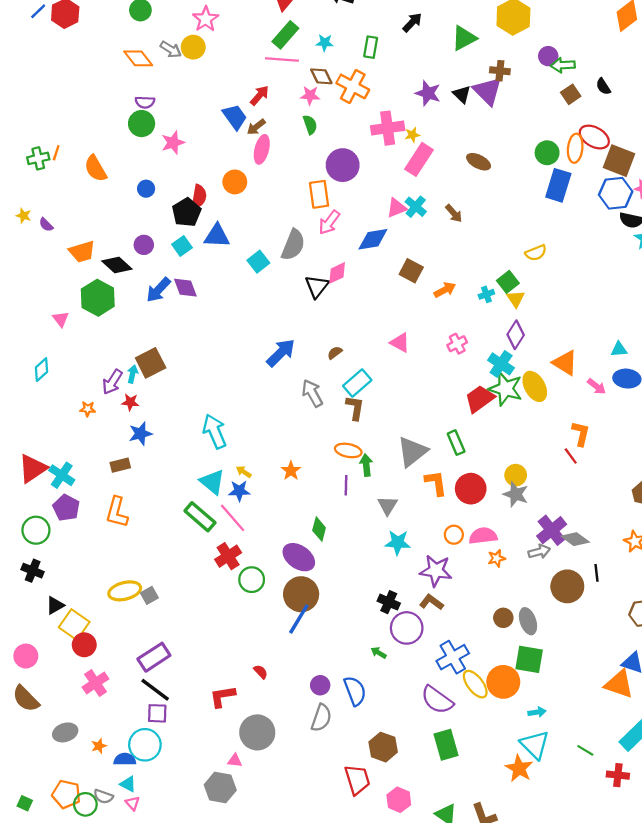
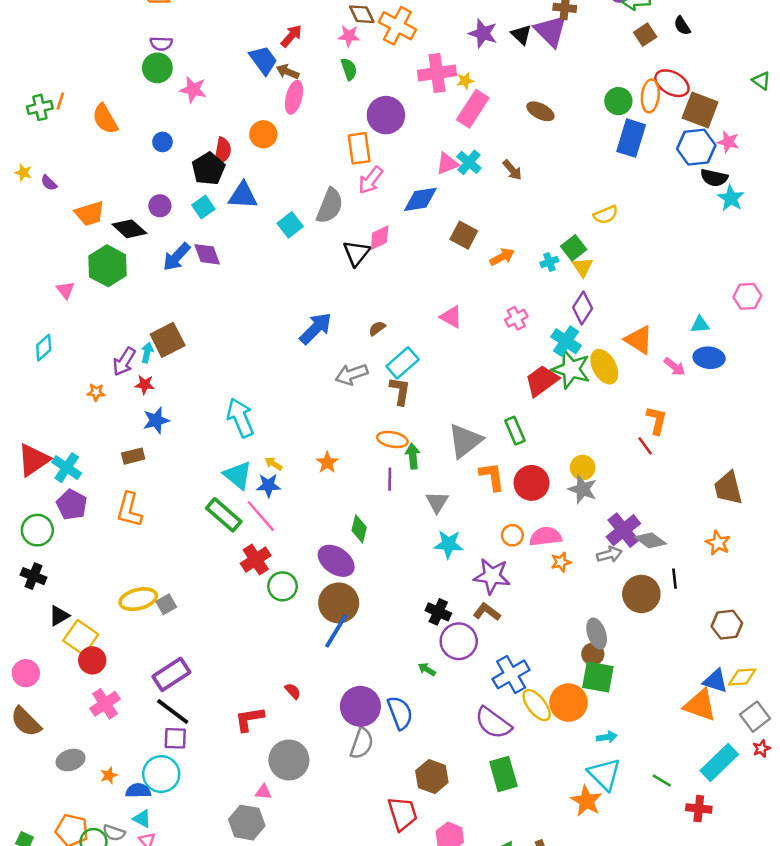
brown arrow: (256, 127) -> (288, 72), turned 60
pink star: (173, 143) -> (193, 90), turned 30
gray arrow: (312, 393) -> (351, 374), turned -80
brown circle: (503, 618) -> (593, 654), moved
purple circle: (320, 685) -> (360, 706), size x1.8

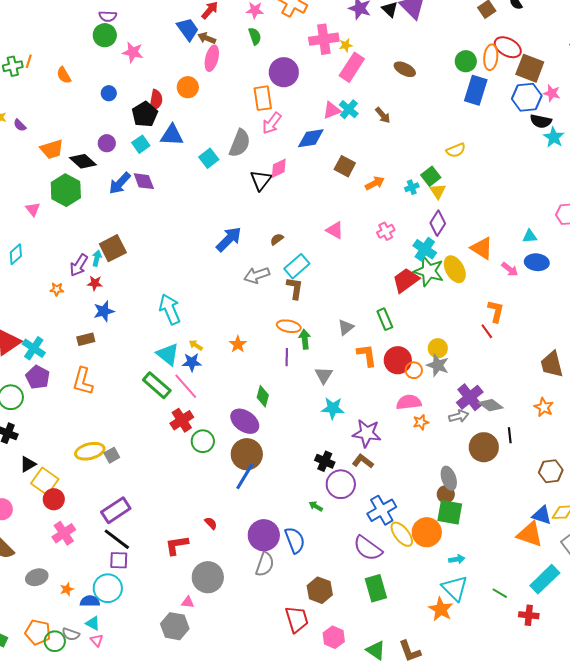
orange semicircle: (105, 119) -> (64, 75), size x0.7
gray triangle: (465, 441) -> (346, 327), size x0.6
orange circle: (512, 535) -> (414, 370), moved

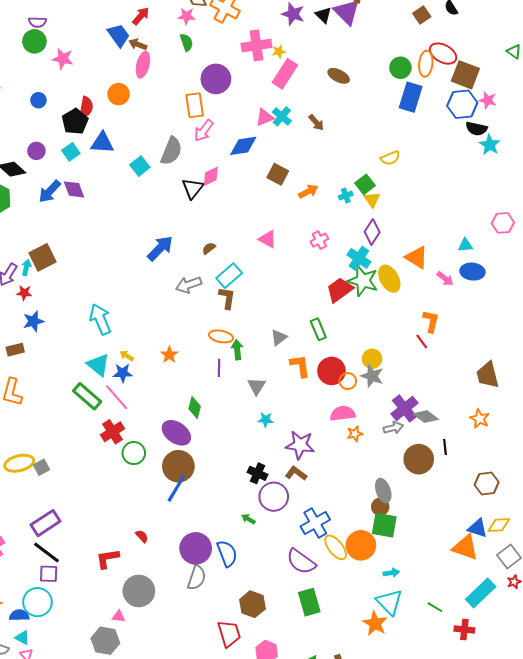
cyan star: (333, 408) -> (266, 420), size x0.7

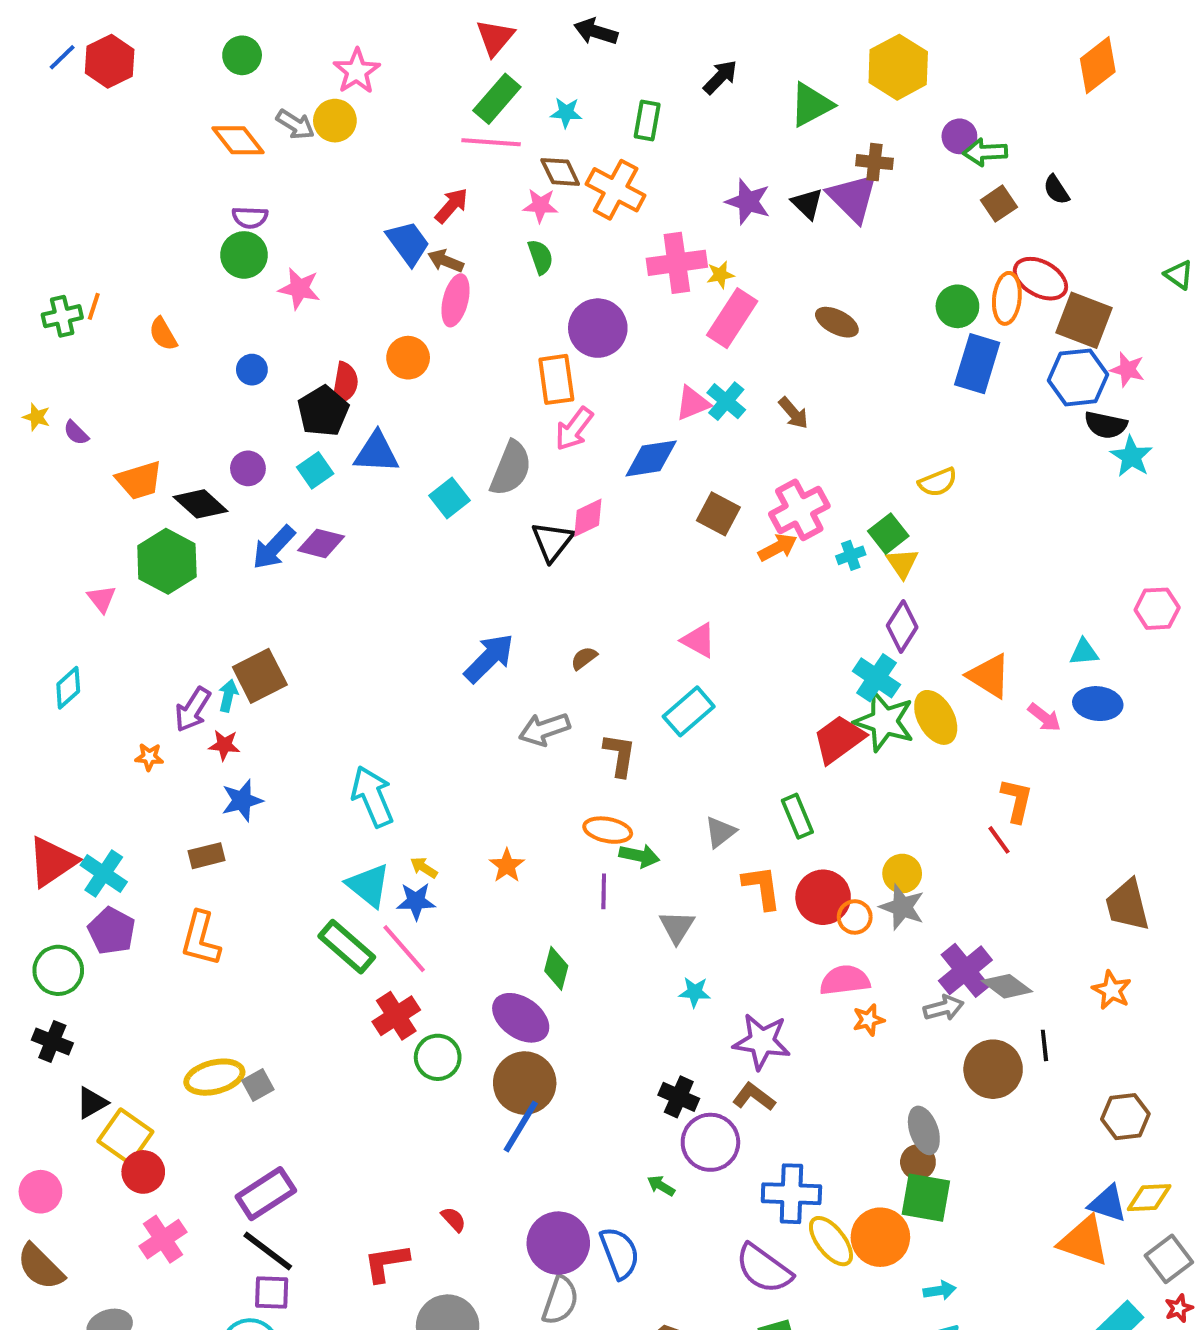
purple diamond: (74, 189) -> (321, 543), turned -55
pink cross: (319, 240) -> (799, 510), moved, size x1.6
cyan rectangle: (229, 276) -> (689, 711), moved
green arrow: (237, 350) -> (639, 856), turned 108
blue cross: (315, 523) -> (791, 1194), turned 32

